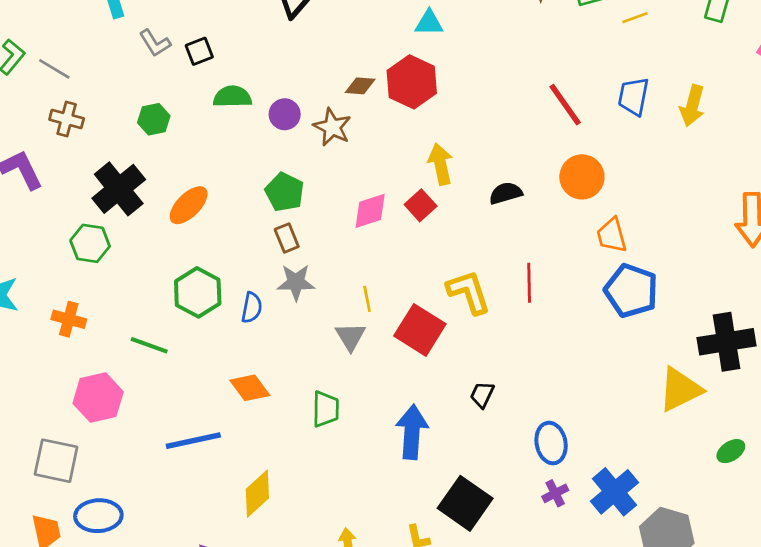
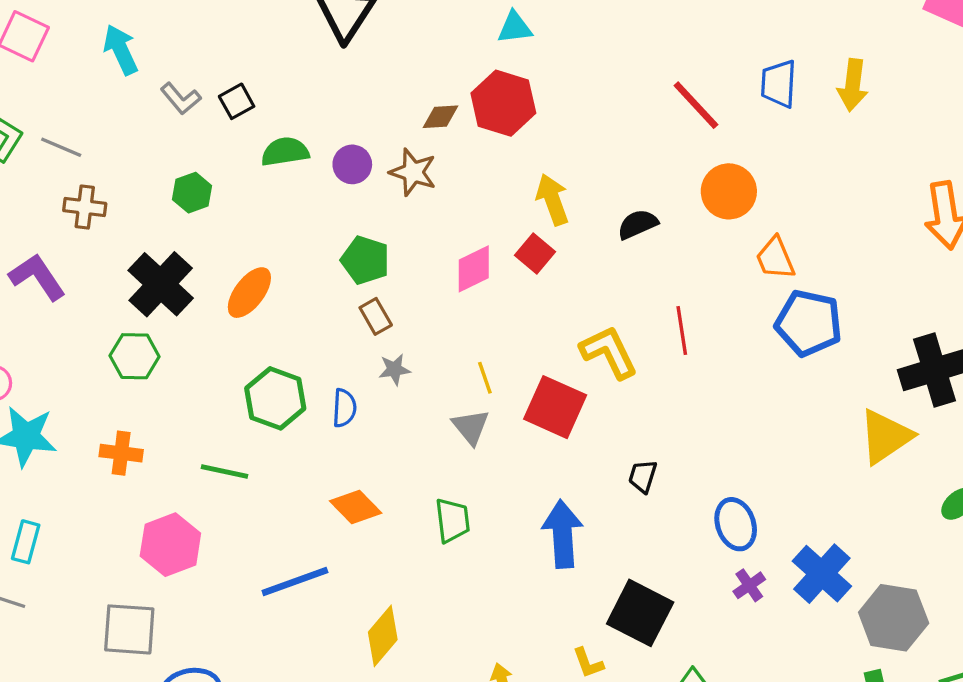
gray star: (296, 282) -> (394, 369), size x0.7

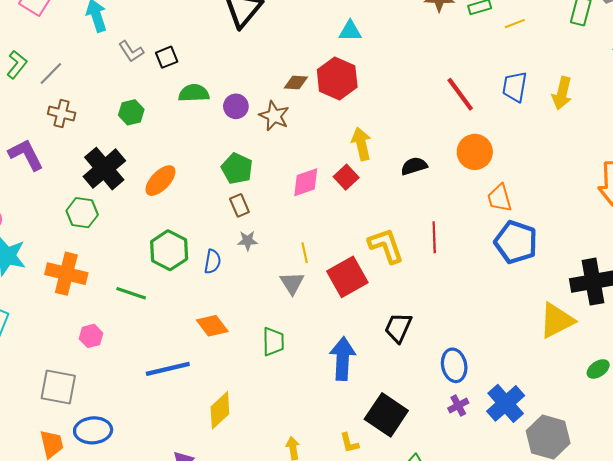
gray line: (61, 147) -> (51, 74), turned -75
red square: (555, 407) -> (347, 277), turned 30
orange cross: (121, 453) -> (66, 274), size x1.5
black trapezoid: (643, 476) -> (398, 328), size x1.4
pink hexagon: (170, 545) -> (91, 336), size x0.6

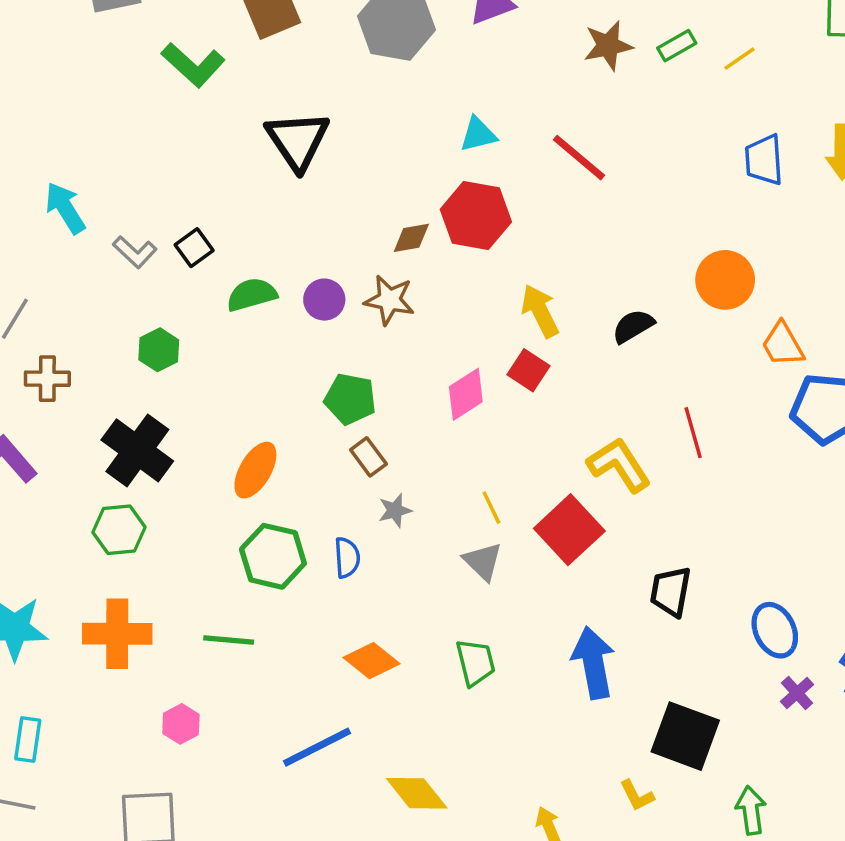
red line: (460, 94) -> (579, 158), moved
orange ellipse: (160, 181) -> (255, 470), moved
yellow diamond: (220, 410) -> (417, 793), turned -72

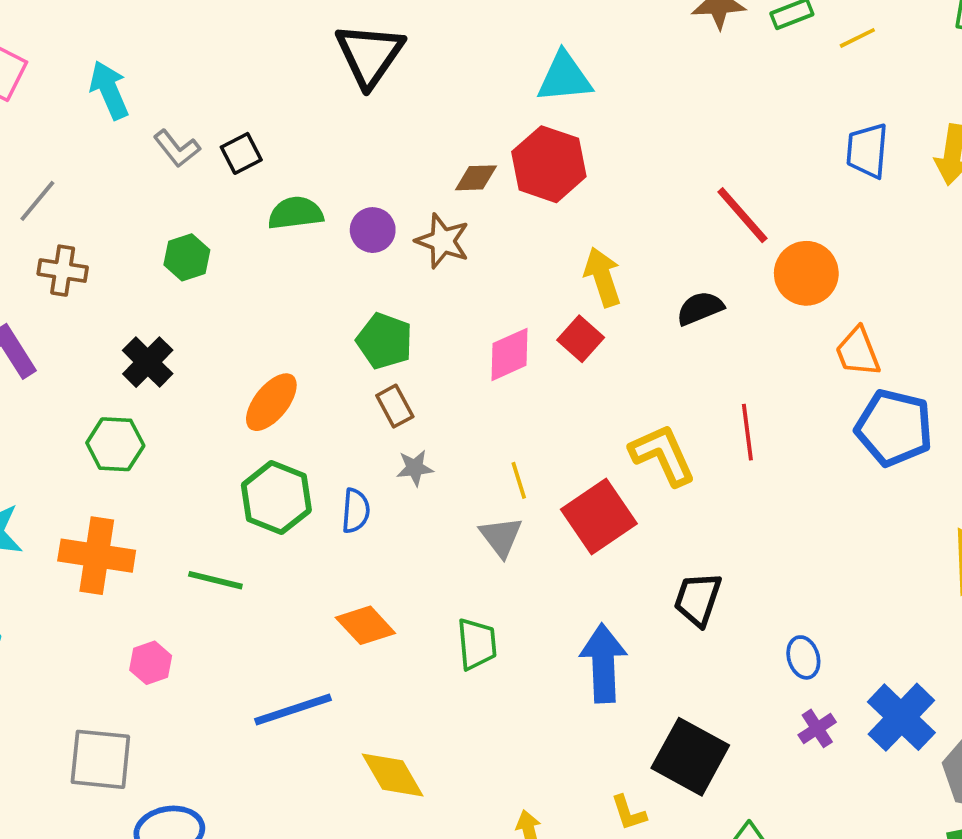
cyan triangle: (478, 134) -> (564, 77), size x1.4
red line: (579, 158) -> (742, 215), moved
black cross: (137, 450) -> (148, 362), size x0.7
blue ellipse: (775, 630) -> (803, 657), size x0.7

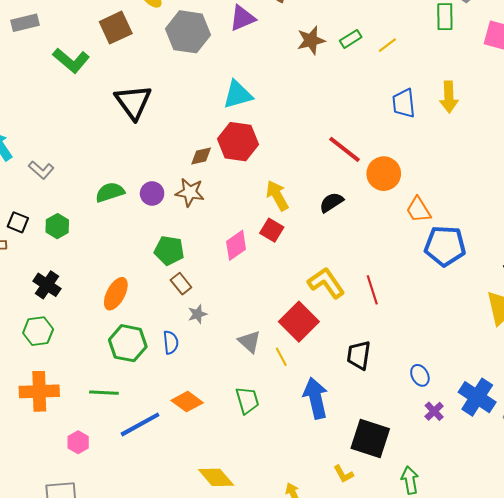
black square: (241, 153) -> (18, 222), moved, turned -30
red line: (747, 432) -> (372, 290), moved
yellow line: (519, 480) -> (281, 357), moved
blue line: (293, 709) -> (140, 424), moved

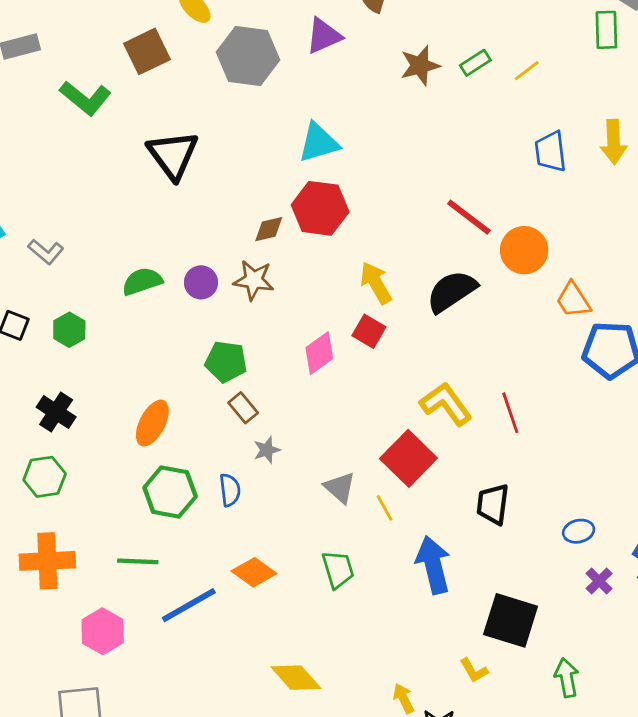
black semicircle: (331, 202) -> (452, 291), size x1.5
blue ellipse: (420, 375) -> (579, 531), turned -75
pink hexagon: (78, 442) -> (103, 631), size x1.4

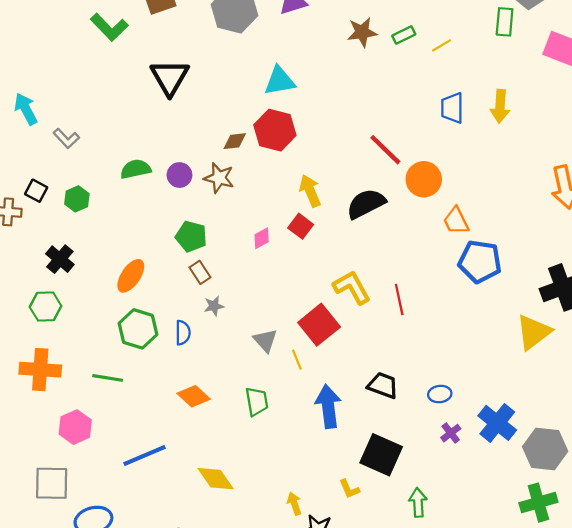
pink diamond: (319, 353) -> (262, 238), size x0.7
black trapezoid: (493, 504) -> (383, 385), moved, turned 96
blue line: (189, 605) -> (145, 456), moved

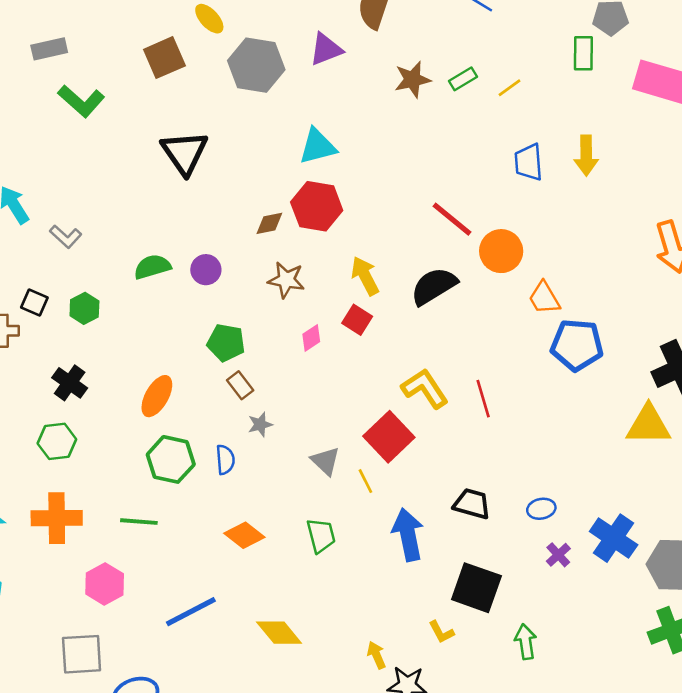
green L-shape: (109, 27) -> (81, 101), moved
brown star: (219, 178) -> (286, 280), moved
yellow triangle: (534, 332) -> (648, 425), turned 42

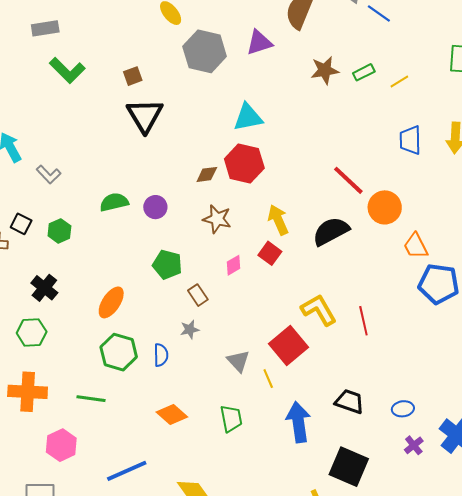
brown square: (164, 58) -> (133, 76), moved, size x0.6
brown rectangle: (240, 385) -> (198, 295), moved

